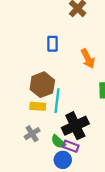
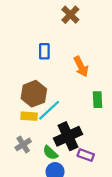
cyan line: (57, 101) -> (49, 110), turned 40
purple rectangle: (71, 146) -> (86, 155), moved

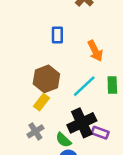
cyan line: (49, 110) -> (84, 86), moved
yellow rectangle: (29, 116) -> (42, 102), turned -56
purple rectangle: (86, 155) -> (100, 133), moved

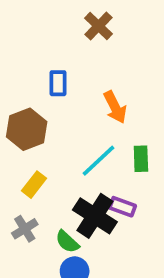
brown hexagon: (46, 79) -> (27, 129), moved
black cross: (82, 123) -> (95, 216), turned -32
purple rectangle: (100, 133) -> (122, 207), moved

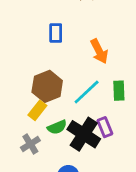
brown hexagon: (27, 129) -> (47, 86), moved
purple rectangle: (122, 207) -> (105, 127), turned 48
green semicircle: (67, 242) -> (57, 127), moved, turned -66

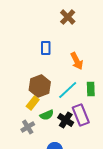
purple rectangle: (105, 127) -> (81, 115), size x1.5
black cross: (84, 134) -> (66, 120), size x0.7

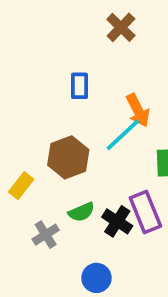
cyan line: (68, 90) -> (123, 135), moved
yellow rectangle: (33, 103) -> (21, 186), moved

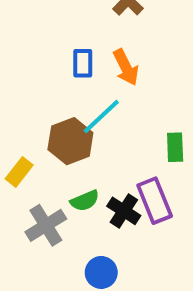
orange arrow: (138, 110) -> (126, 67), moved
cyan line: (123, 135) -> (101, 117), moved
gray cross: (46, 235) -> (46, 225), size x1.4

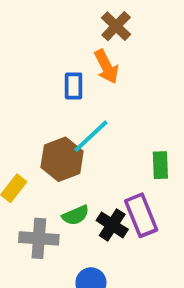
orange arrow: (126, 67) -> (106, 67), moved
gray cross: (46, 225) -> (39, 238), turned 36

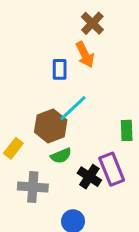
green semicircle: (76, 215) -> (61, 156), moved

